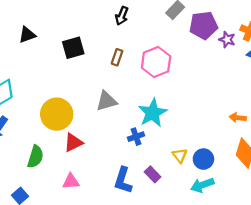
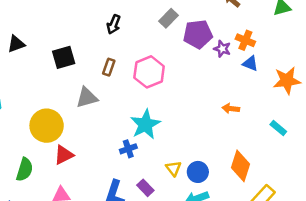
gray triangle: (106, 101) -> (87, 98), moved
orange arrow: (238, 118) -> (231, 109), moved

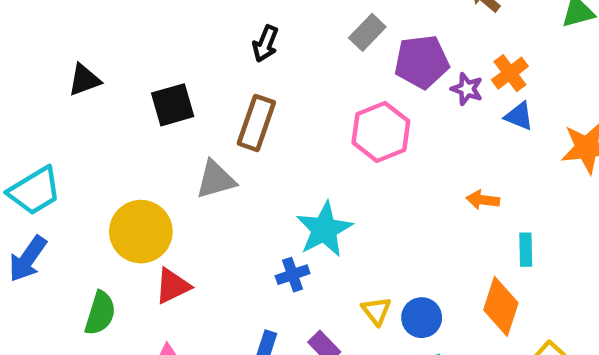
orange cross: (245, 40) -> (510, 73), turned 30
brown rectangle: (109, 67) -> (256, 123), size x1.6
pink hexagon: (149, 72) -> (381, 132), moved
cyan rectangle: (278, 128) -> (526, 250), moved, turned 49

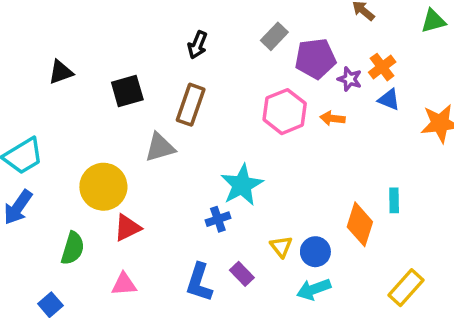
orange arrow: (483, 200) -> (332, 118), moved
orange diamond: (501, 306) -> (360, 224), moved

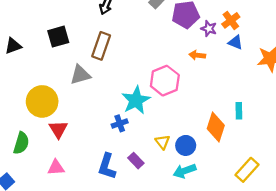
black triangle: (61, 72) -> (13, 46), moved
pink hexagon: (285, 112) -> (165, 81), moved
red triangle: (127, 228) -> (58, 129), turned -36

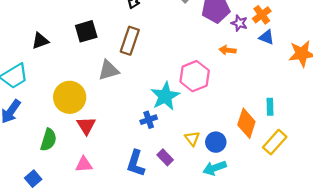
yellow rectangle: (247, 170) -> (275, 142), moved

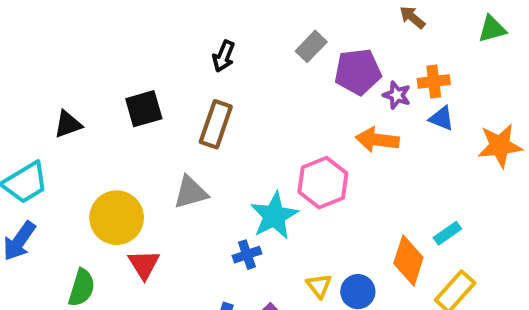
orange cross: (262, 15) -> (434, 81), turned 30
orange arrow: (228, 50) -> (377, 140), size x1.5
gray triangle: (109, 70) -> (191, 192), moved
cyan rectangle: (270, 107) -> (447, 233), turned 56

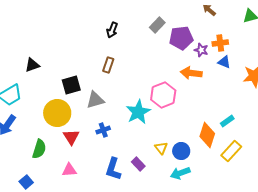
black square: (144, 109) -> (71, 85), moved
brown rectangle: (216, 124) -> (108, 65), size x0.7
blue cross: (247, 255) -> (103, 130), moved

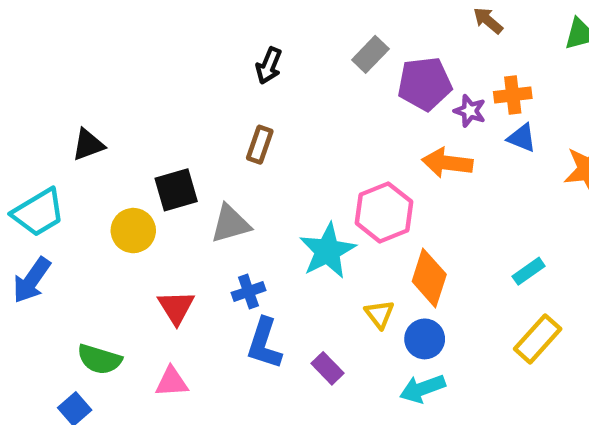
yellow circle: (57, 113) -> (133, 231), moved, size x0.7
orange diamond: (207, 135) -> (429, 278), moved
yellow triangle: (161, 148) -> (379, 314), moved
green semicircle: (39, 149) -> (99, 359), moved, turned 90
blue L-shape: (113, 169) -> (264, 343), moved

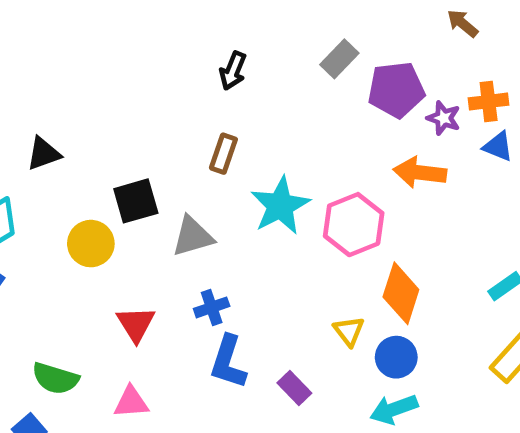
cyan star: (328, 251) -> (280, 206), moved

